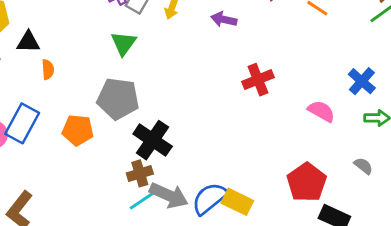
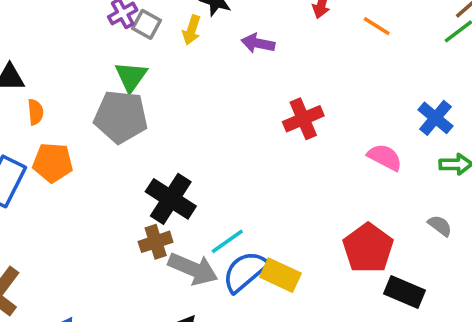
gray pentagon: (118, 99) -> (121, 117), moved
orange pentagon: (78, 130) -> (53, 163), moved
cyan line: (142, 201) -> (227, 241), moved

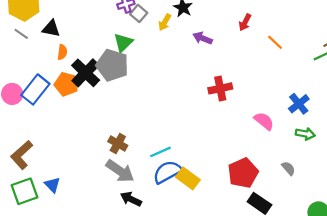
black cross: (171, 199) -> (86, 73), moved
brown cross: (156, 242) -> (118, 144), turned 36
gray arrow: (193, 269) -> (120, 171), moved

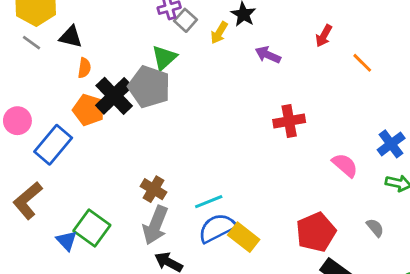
blue rectangle: (35, 89) -> (53, 145), moved
gray arrow: (120, 171) -> (155, 225), turned 76
green square: (25, 191) -> (92, 228), moved, turned -36

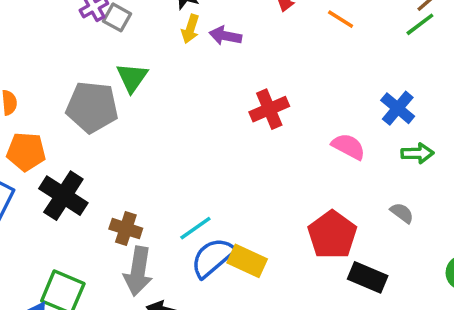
yellow arrow: (219, 33) -> (190, 29), moved
green triangle: (164, 58) -> (132, 78), moved
black cross: (114, 96) -> (63, 196), moved

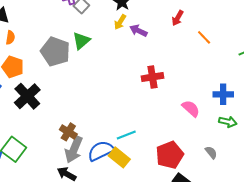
blue cross: (398, 108) -> (223, 94), turned 36
cyan line: (195, 228) -> (126, 135), moved
brown cross: (126, 229) -> (68, 132), moved
gray arrow: (138, 271) -> (74, 149), moved

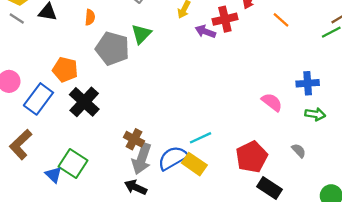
purple arrow: (138, 31) -> (205, 31), moved
orange semicircle: (10, 38) -> (90, 17), moved
red cross: (152, 77) -> (225, 19), moved

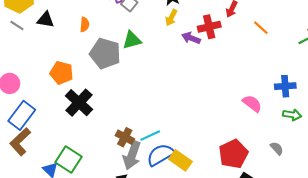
green triangle: (141, 34) -> (132, 40), turned 30
blue rectangle: (38, 99) -> (22, 115), moved
cyan line: (200, 138) -> (150, 136), moved

